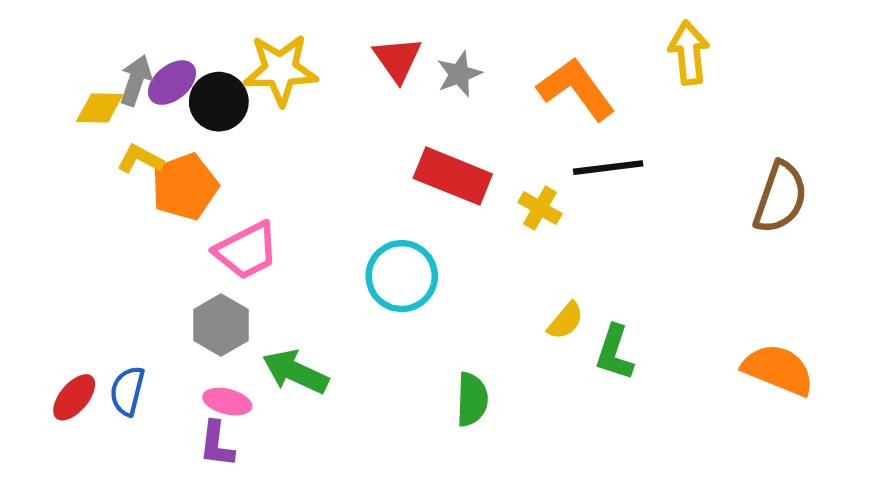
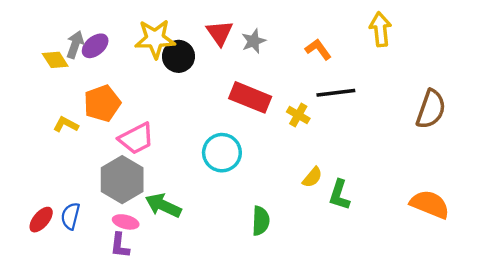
orange L-shape: (576, 89) -> (318, 49), size x0.6
black circle: (219, 102) -> (178, 56), moved
yellow diamond: (100, 108) -> (55, 60), turned 56
yellow L-shape: (140, 159) -> (66, 124), moved
gray hexagon: (221, 325) -> (122, 180), size x1.4

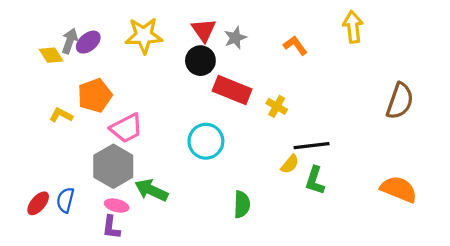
black circle: (178, 56) -> (200, 61), moved
black line: (336, 93) -> (312, 146), moved

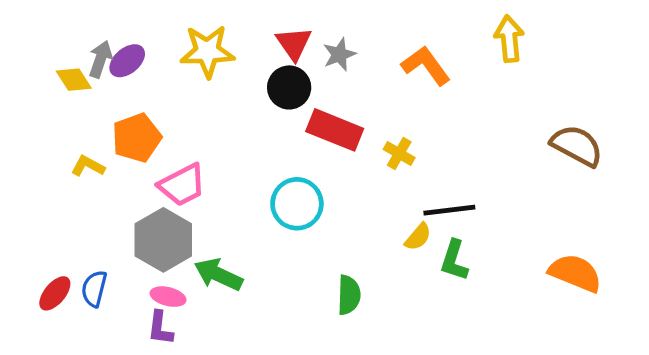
orange L-shape: (295, 45) -> (426, 65), size x1.4
brown semicircle: (400, 101) -> (577, 146), turned -81

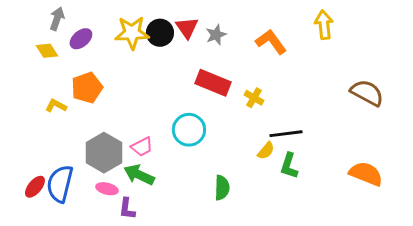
gray arrow: (100, 59) -> (57, 19), moved
black circle: (289, 87) -> (160, 33), moved
pink trapezoid: (182, 185) -> (142, 147), moved, size x0.7
blue semicircle: (94, 289) -> (60, 184), size x1.6
purple L-shape: (160, 328) -> (127, 209), moved

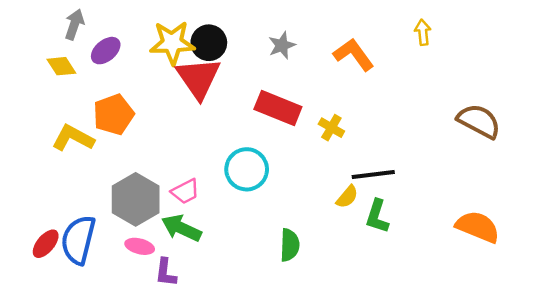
yellow arrow: (324, 25) -> (423, 32), size x0.7
red triangle: (187, 28) -> (198, 78), moved, size x1.5
yellow L-shape: (56, 106) -> (73, 138), size x1.5

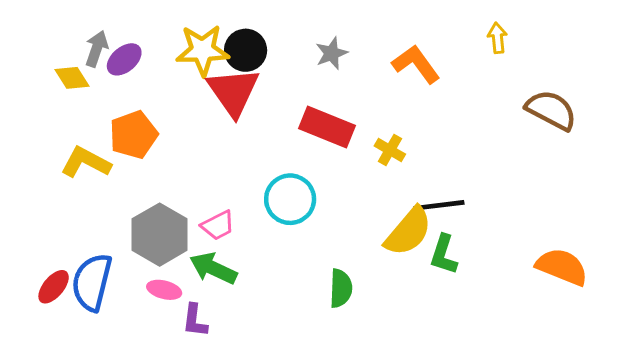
gray arrow: (74, 24) -> (97, 49), moved
brown semicircle: (479, 121) -> (551, 110), moved
yellow semicircle: (347, 197) -> (408, 231), size x1.8

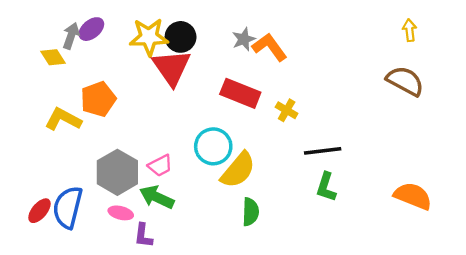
yellow arrow: (497, 38) -> (410, 30), moved
purple ellipse: (124, 59) -> (91, 29), moved
orange L-shape: (416, 64) -> (270, 47), moved
yellow semicircle: (408, 231) -> (238, 170), moved

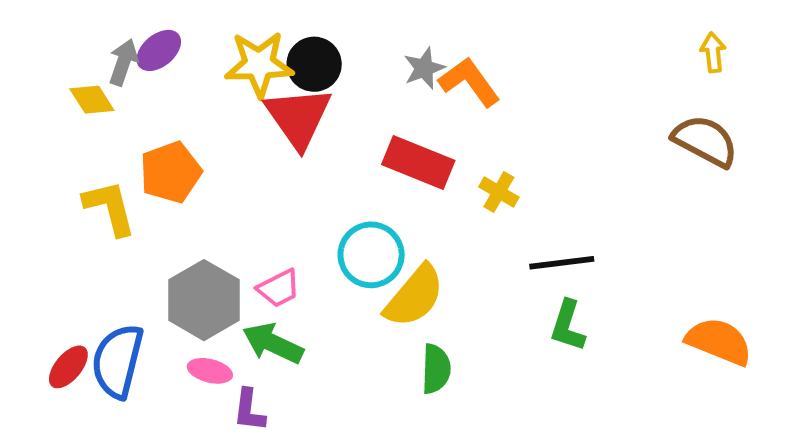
yellow L-shape: (63, 119) -> (110, 208), turned 48

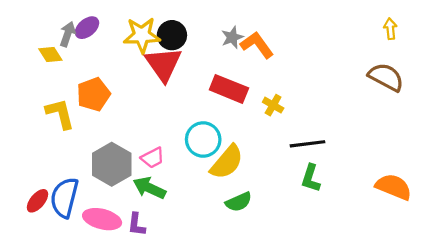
green semicircle: (436, 369) -> (239, 202), turned 64
pink ellipse: (210, 371) -> (102, 219), moved, size x1.6

